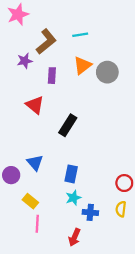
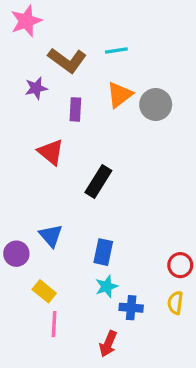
brown L-shape: (46, 42) -> (67, 60), turned 75

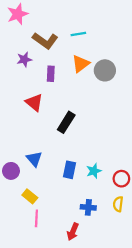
cyan star: (107, 286) -> (94, 171), moved

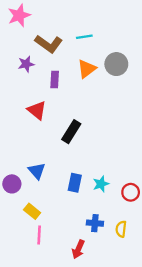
gray circle: (105, 70) -> (116, 64), moved
yellow semicircle: (118, 204) -> (121, 229), moved

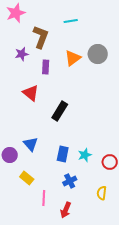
cyan line: (84, 37) -> (71, 21), moved
brown L-shape: (49, 44) -> (41, 37), turned -105
blue cross: (95, 223) -> (70, 181), moved, turned -32
pink line: (39, 235) -> (44, 198), moved

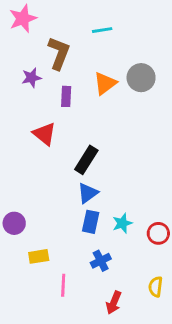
blue triangle: (31, 144) -> (88, 193), moved, turned 35
yellow rectangle: (27, 178) -> (39, 256), turned -48
yellow semicircle: (102, 193) -> (155, 287), moved
red arrow: (66, 210) -> (114, 303), moved

